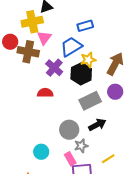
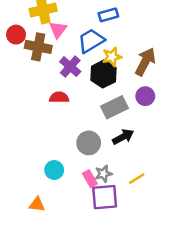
gray star: (81, 146) -> (103, 174), moved

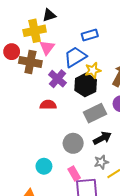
gray star: (103, 174) -> (101, 162), moved

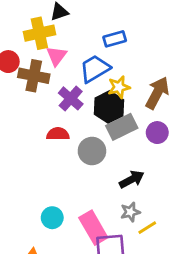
gray rectangle: (95, 113) -> (122, 127), moved
gray circle: (73, 143) -> (92, 151), moved
pink rectangle: (74, 174) -> (93, 228), size x1.6

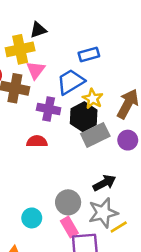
yellow star: (119, 87) -> (93, 99), turned -30
purple cross: (71, 98) -> (49, 109), turned -30
gray circle: (92, 151) -> (68, 202), moved
gray star: (130, 212) -> (103, 213), size x1.6
pink rectangle: (93, 228) -> (69, 227), size x0.7

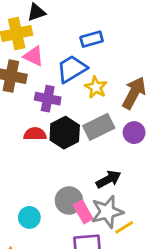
pink triangle: (36, 70) -> (34, 56), turned -42
black hexagon: (84, 117) -> (65, 133), moved
pink rectangle: (69, 227) -> (83, 212), moved

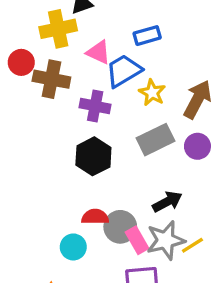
pink triangle: (34, 56) -> (98, 52), moved
black hexagon: (65, 133) -> (93, 156), moved
red semicircle: (35, 134) -> (95, 217), moved
yellow line: (124, 227) -> (192, 245), moved

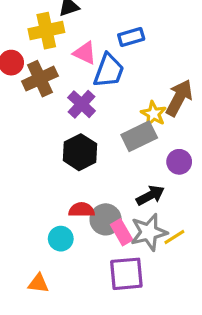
blue trapezoid: (124, 71) -> (109, 71), turned 141
brown cross: (51, 79) -> (40, 79), turned -36
yellow star: (152, 93) -> (154, 114), moved
purple cross: (95, 106) -> (82, 104), turned 32
purple circle: (197, 146) -> (179, 162), moved

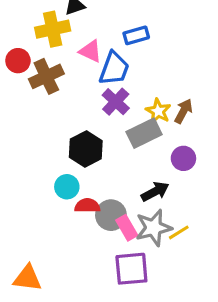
brown arrow: (179, 98) -> (183, 111), moved, size x0.7
purple cross: (82, 104) -> (116, 102), moved
cyan circle: (61, 239) -> (67, 187), moved
orange triangle: (38, 283) -> (27, 278), moved, size x1.4

